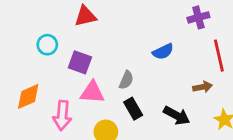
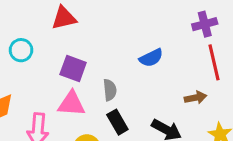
purple cross: (198, 17) -> (205, 24), moved
purple square: (80, 62) -> (73, 69), moved
gray semicircle: (126, 80) -> (110, 90), turned -30

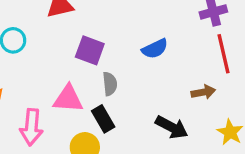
purple square: (73, 69) -> (90, 50), moved
black rectangle: (117, 122) -> (103, 119), moved

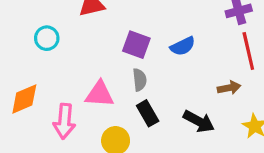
purple square: (90, 50) -> (136, 45), moved
black rectangle: (103, 119) -> (148, 113), moved

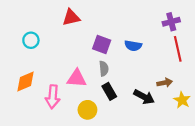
cyan circle: (47, 38) -> (31, 40), moved
blue semicircle: (183, 46) -> (133, 46), turned 35
brown arrow: (229, 88) -> (165, 83), moved

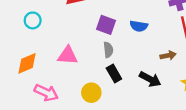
pink triangle: (77, 78) -> (68, 55), moved
brown arrow: (165, 83) -> (168, 55), moved
pink arrow: (53, 97) -> (46, 93), moved, turned -70

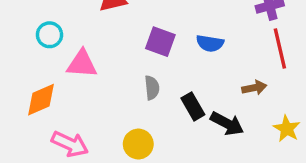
gray semicircle: (108, 50) -> (152, 88), moved
pink triangle: (68, 55) -> (82, 64), moved
black rectangle: (114, 73) -> (193, 106), moved

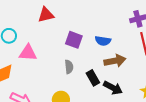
brown arrow: (254, 88) -> (115, 61), moved, size x1.5

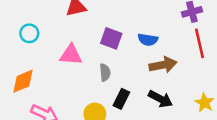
pink triangle: (28, 53) -> (71, 55), moved
black rectangle: (93, 78) -> (121, 99), moved, turned 56

